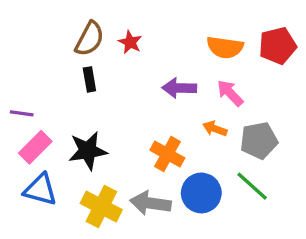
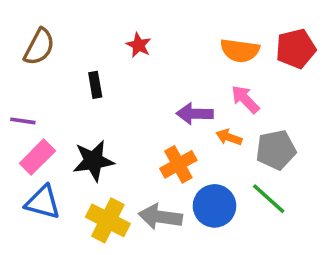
brown semicircle: (89, 39) -> (39, 47), moved
purple arrow: (179, 88) -> (195, 114), moved
orange cross: (167, 154) -> (178, 164), turned 32

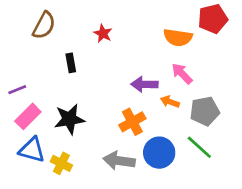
brown semicircle: (39, 47) -> (44, 25), moved
red pentagon: (296, 49) -> (213, 19), moved
purple line: (23, 121) -> (17, 90), turned -30
yellow cross: (108, 220) -> (61, 163), moved, size x0.7

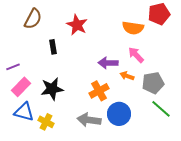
red star: (103, 33) -> (77, 25), size x1.5
green line: (199, 147) -> (161, 109), moved

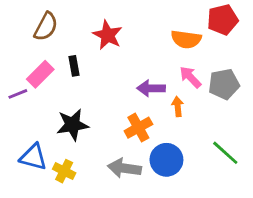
orange arrow: (127, 76) -> (178, 107), turned 64
gray pentagon: (153, 83) -> (224, 84), moved
pink rectangle: (21, 87) -> (40, 74), moved

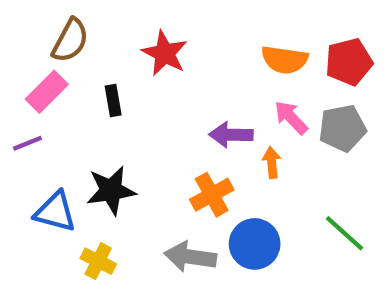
red pentagon: (223, 20) -> (349, 62), moved
pink rectangle: (40, 74) -> (47, 92), moved
blue triangle: (33, 157) -> (55, 212), moved

